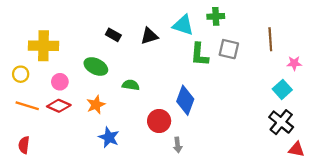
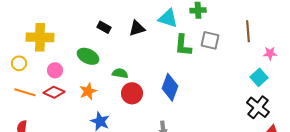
red circle: (159, 121) -> (132, 93), moved

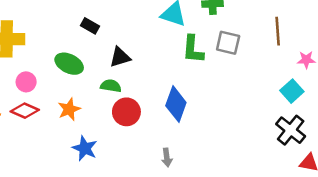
black triangle: (137, 28) -> (120, 57), moved

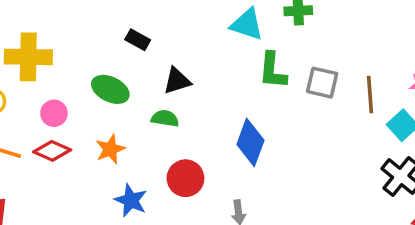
brown line: (278, 31) -> (370, 94), moved
gray square: (228, 43) -> (322, 83), moved
red circle: (126, 112) -> (185, 178), moved

